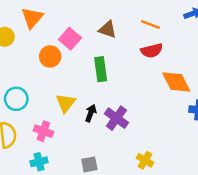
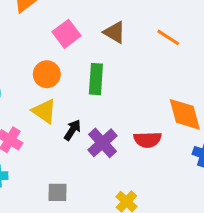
red semicircle: (152, 51) -> (148, 140), moved
orange circle: (50, 56) -> (47, 74), moved
yellow triangle: (66, 103) -> (44, 111), turned -45

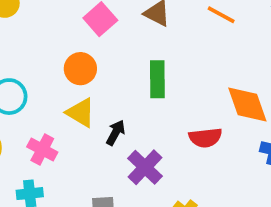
green rectangle: (96, 79) -> (157, 79), moved
purple cross: (103, 143) -> (145, 167), moved

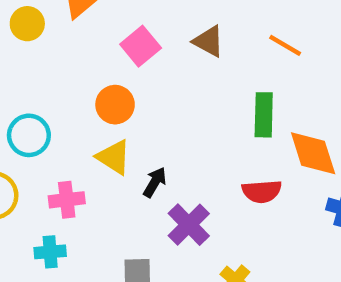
green rectangle: (157, 79) -> (264, 115), moved
pink cross: (42, 149) -> (67, 200), turned -36

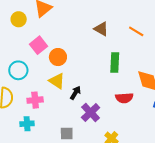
pink square: (141, 46) -> (38, 45), moved
green rectangle: (264, 115) -> (115, 62), moved

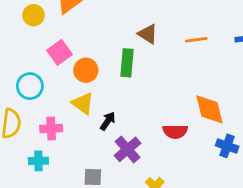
orange line: (136, 31) -> (196, 40), turned -42
green rectangle: (115, 62) -> (127, 63), moved

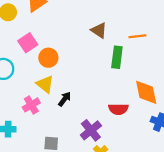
green rectangle: (127, 63) -> (117, 57), moved
pink cross: (51, 129) -> (31, 105), moved, turned -30
purple cross: (128, 149) -> (91, 130), moved

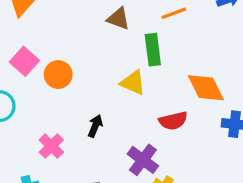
yellow triangle: (45, 84) -> (133, 83), moved

